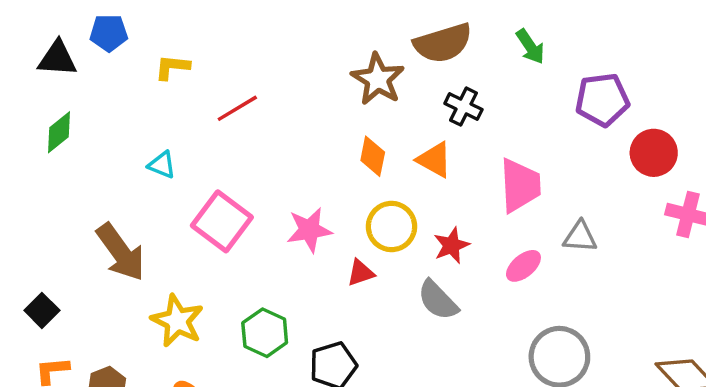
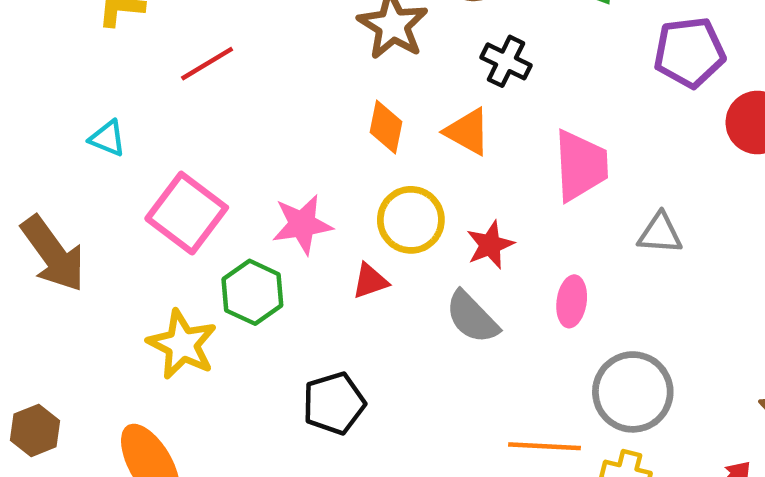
pink ellipse: (523, 266) -> (572, 301), moved, turned -42
yellow star: (177, 321) -> (182, 344), moved
green hexagon: (265, 333) -> (252, 292), moved

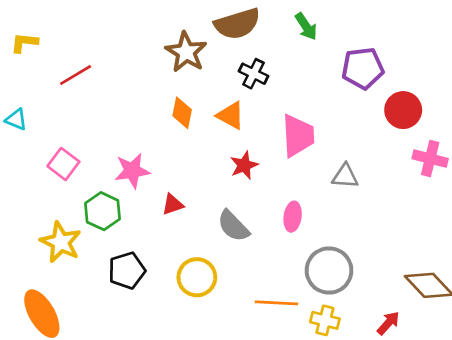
pink square: (187, 213) -> (63, 164), size x0.7
yellow circle: (411, 220) -> (197, 277), moved
red star: (490, 245) -> (244, 165), moved
black pentagon: (334, 403) -> (127, 270), moved

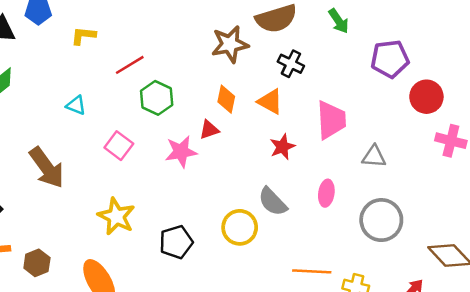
brown star: (186, 52) -> (230, 44), turned 30
red triangle: (173, 204) -> (209, 130), moved
green hexagon: (103, 211) -> (157, 98), moved
gray circle: (329, 270) -> (381, 220), moved
yellow circle: (197, 277) -> (240, 227), moved

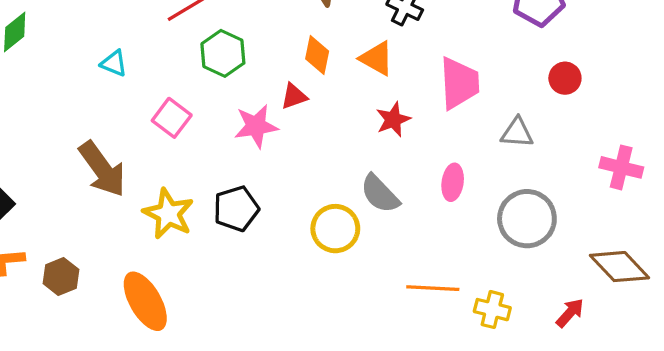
red circle: (426, 97) -> (565, 78), moved, size x0.7
pink cross: (451, 141) -> (621, 167), moved
brown arrow: (47, 168) -> (102, 169), moved
black pentagon: (176, 242) -> (236, 209), moved

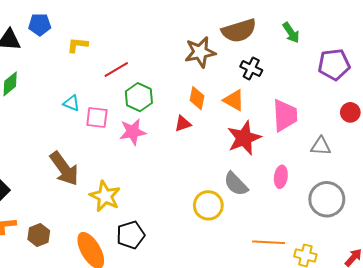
pink square: (172, 118) -> (97, 118), moved, turned -30
red star: (393, 119) -> (244, 138), size x1.6
pink star: (256, 126) -> (133, 132), moved
black pentagon: (236, 209) -> (131, 235), moved

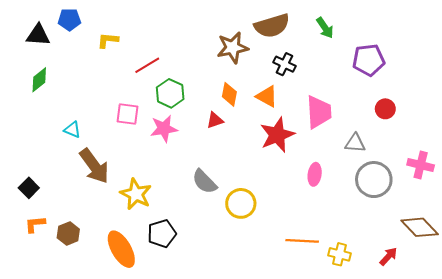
cyan triangle: (71, 103) -> (72, 130), moved
gray semicircle: (236, 184) -> (204, 182), moved
gray circle: (327, 199) -> (374, 180), moved

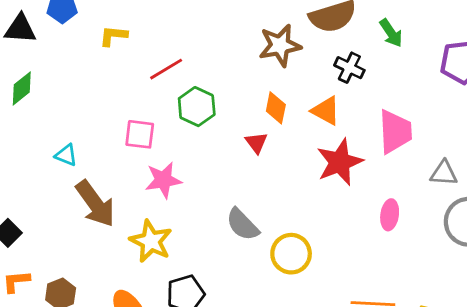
green arrow: (325, 28) -> (391, 33), moved
red triangle: (215, 120) -> (256, 143), turned -48
pink star: (164, 129) -> (163, 180), moved

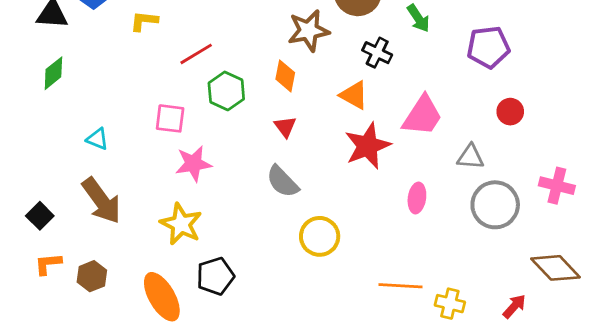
orange diamond: (276, 108) -> (285, 76), moved
pink trapezoid: (395, 132) -> (422, 116), turned 36
brown arrow: (95, 204) -> (101, 201), moved
gray semicircle: (242, 225) -> (283, 182), moved

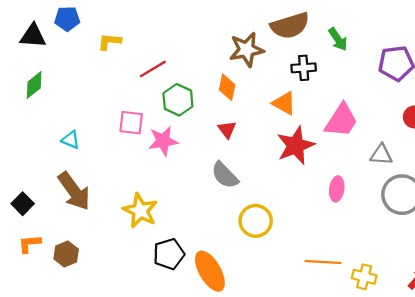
black cross: (377, 53) -> (304, 68), turned -30
pink star: (193, 164) -> (163, 141), moved
orange ellipse: (162, 297) -> (210, 271), moved

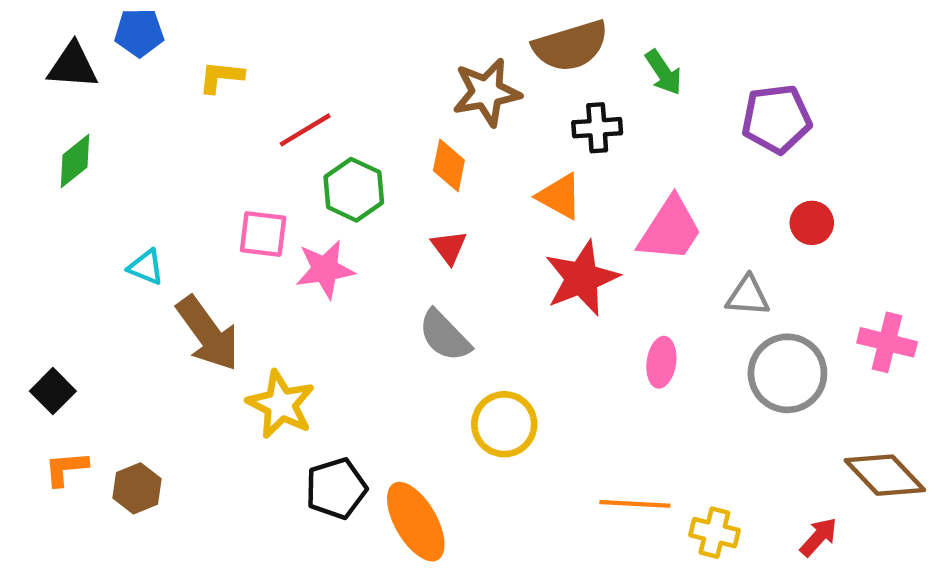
brown arrow: (74, 191) -> (208, 334), moved

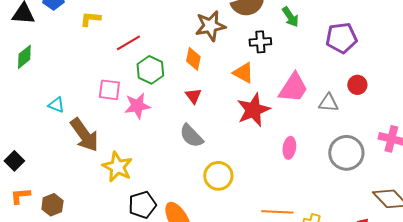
gray triangle: (748, 296) -> (328, 103), moved

